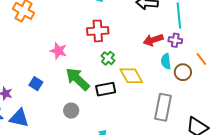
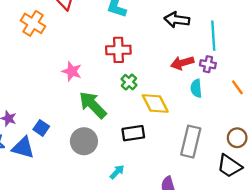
brown circle: (183, 72) -> (237, 138), moved
blue square: (36, 84) -> (41, 128), moved
black rectangle: (106, 89) -> (133, 133), moved
gray circle: (71, 111) -> (84, 141), size x1.5

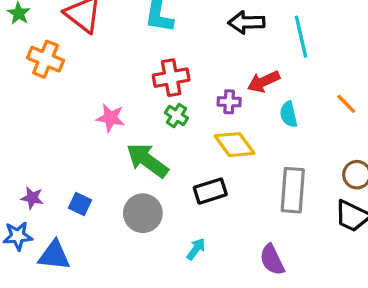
purple cross: (208, 64) -> (229, 102), moved
green cross: (129, 82) -> (176, 116), moved
blue triangle: (23, 148) -> (54, 255), moved

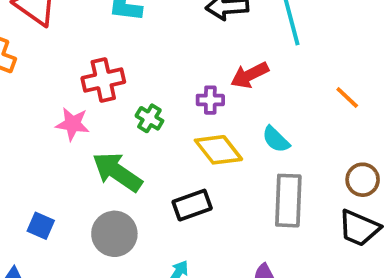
red cross: (171, 78) -> (103, 80), moved
cyan semicircle: (289, 114) -> (276, 139), moved, turned -30

